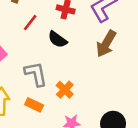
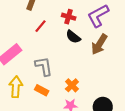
black semicircle: (57, 39) -> (73, 37), moved
orange cross: (65, 90) -> (72, 85), moved

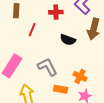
black semicircle: (73, 37) -> (68, 40), moved
orange rectangle: (42, 90) -> (61, 89), moved

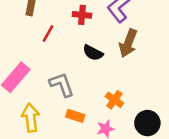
orange cross: (80, 76) -> (114, 100), moved

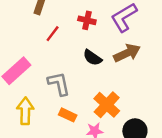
brown arrow: (128, 43) -> (127, 53), turned -144
orange cross: (114, 100) -> (107, 105), size x1.5

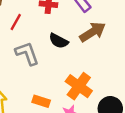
gray L-shape: (59, 84) -> (27, 53), moved

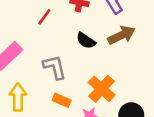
gray L-shape: (27, 53) -> (55, 67), moved

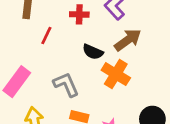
orange cross: (102, 89) -> (116, 74), moved

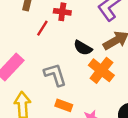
red cross: (79, 14) -> (62, 12), moved

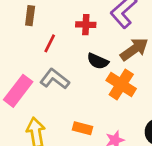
red cross: (62, 12) -> (86, 25), moved
gray L-shape: (55, 75) -> (55, 79), moved, turned -30

